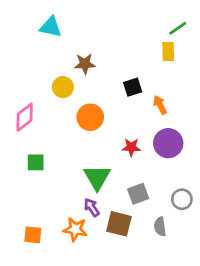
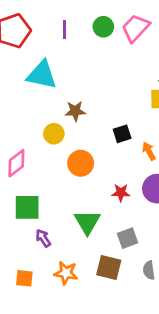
cyan triangle: (51, 27) -> (42, 75), size x1.4
green square: (36, 162) -> (27, 207), size x1.5
purple arrow: (92, 207) -> (43, 238), moved

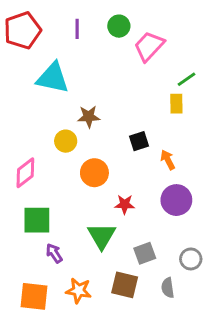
pink trapezoid: (135, 28) -> (149, 46), moved
red star: (121, 193) -> (125, 204), moved
orange square: (24, 278) -> (34, 296), size x1.5

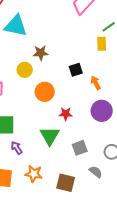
brown square: (125, 285) -> (66, 183), moved
gray semicircle: (168, 288) -> (96, 172), turned 136

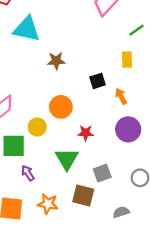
yellow rectangle: (102, 44) -> (127, 60), moved
yellow circle: (25, 70) -> (37, 127), moved
gray semicircle: (96, 172) -> (121, 212), moved, turned -56
brown square: (66, 183) -> (83, 196), moved

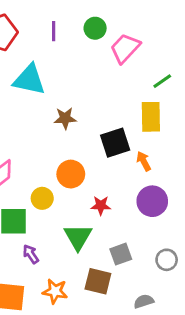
yellow rectangle: (127, 60) -> (151, 117), size x1.5
black square: (97, 81) -> (115, 143), size x1.5

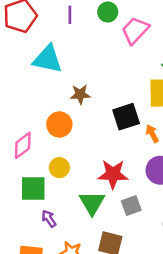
orange circle: (71, 174) -> (59, 124), moved
red star: (101, 205) -> (113, 174), size x1.6
gray square: (121, 254) -> (131, 206), moved

